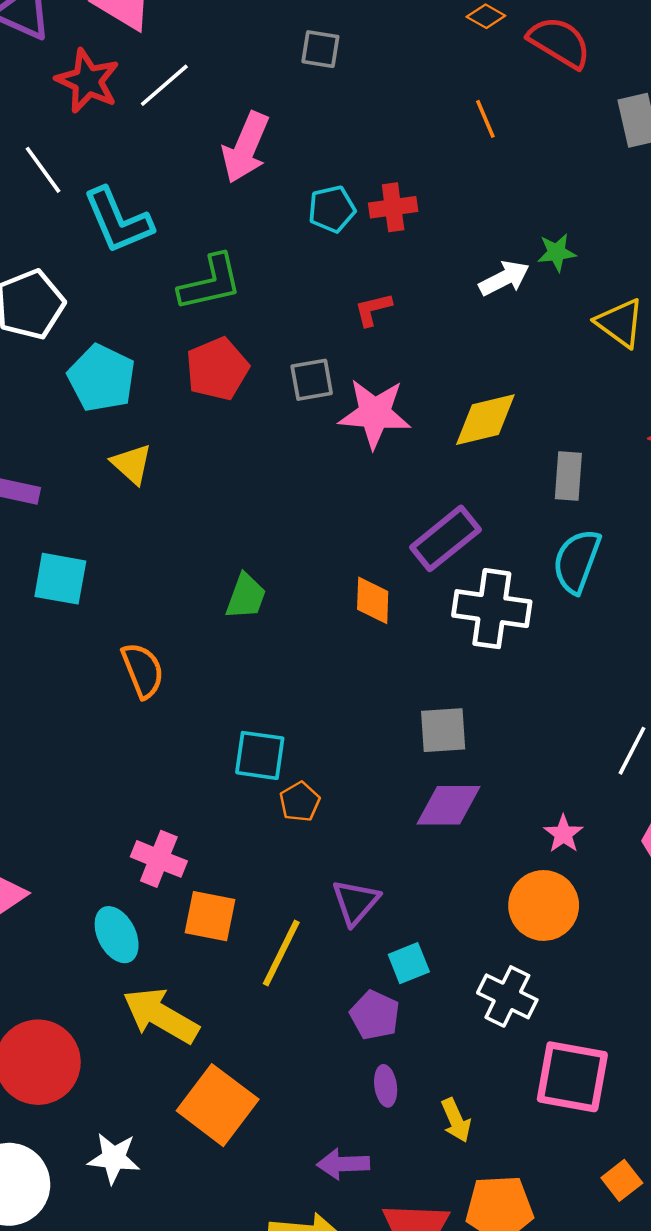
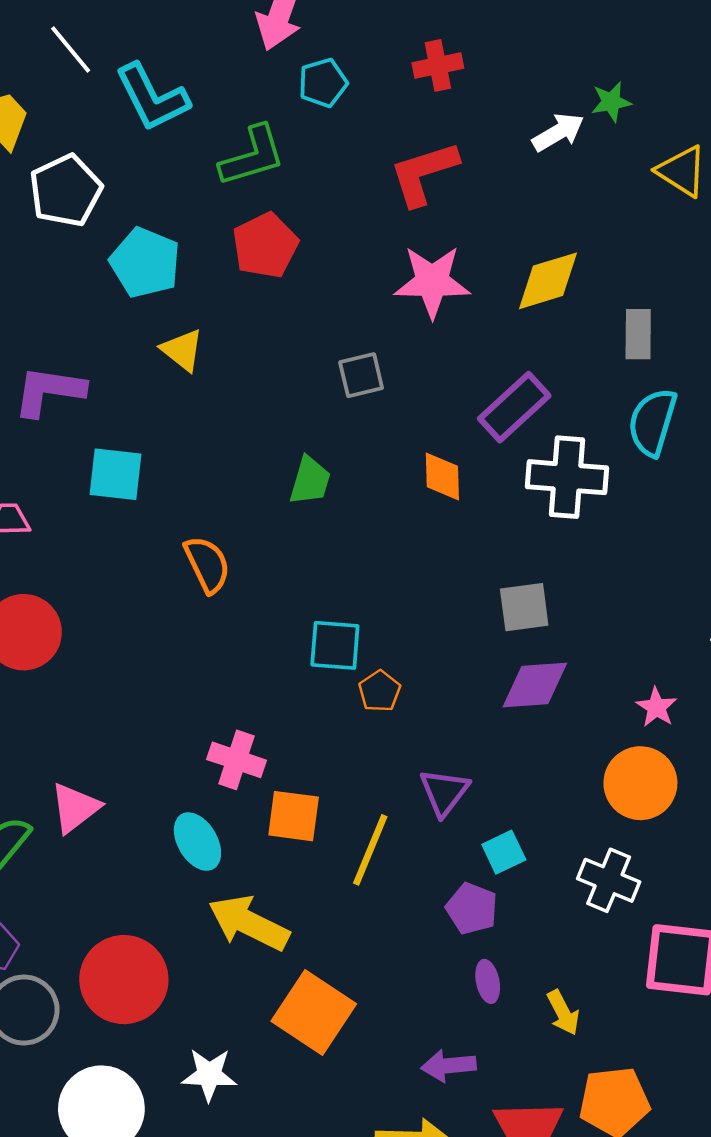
cyan pentagon: (332, 209) -> (323, 83), moved
red L-shape: (373, 309) -> (424, 173), size x1.8
gray square: (312, 380) -> (361, 375), moved

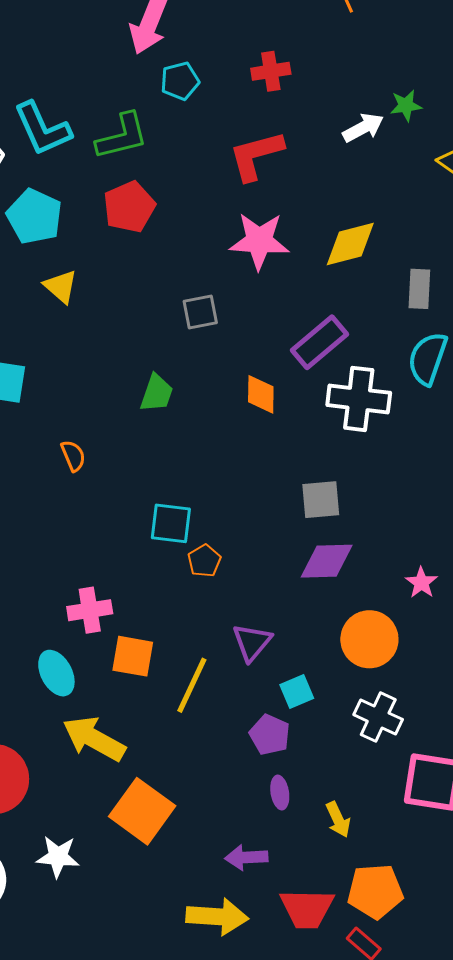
cyan L-shape: (152, 97) -> (42, 129), moved
orange semicircle: (207, 564) -> (73, 456), size x0.7
pink cross: (237, 760) -> (90, 610), turned -30
orange circle: (640, 783) -> (369, 639), moved

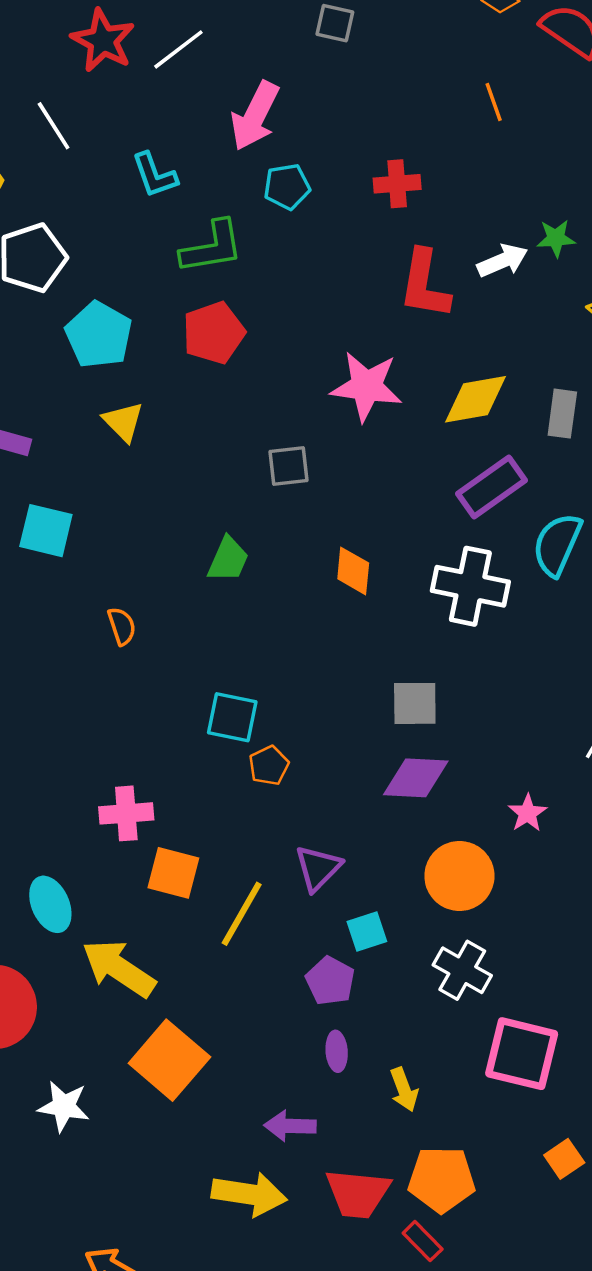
cyan L-shape: (42, 129) -> (155, 175), moved, size x0.7
red L-shape: (256, 155) -> (425, 284), moved, turned -70
gray rectangle: (419, 289) -> (562, 414), moved
purple rectangle: (319, 342) -> (491, 487), moved
cyan ellipse: (56, 673) -> (50, 904), moved

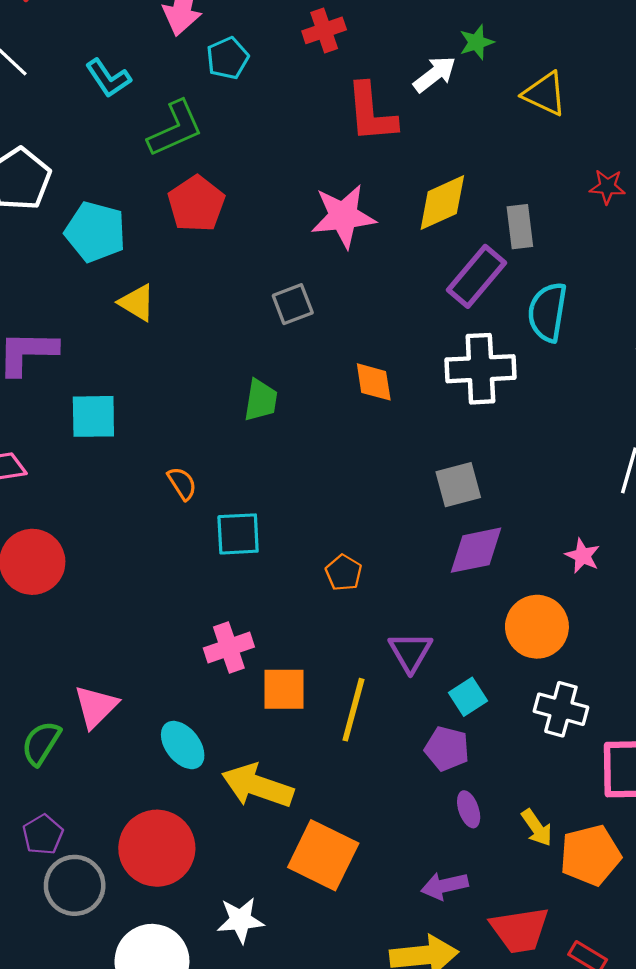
gray rectangle: (562, 414) -> (520, 227), moved
cyan square: (232, 717) -> (238, 534), moved
orange pentagon: (442, 1179) -> (590, 855), moved

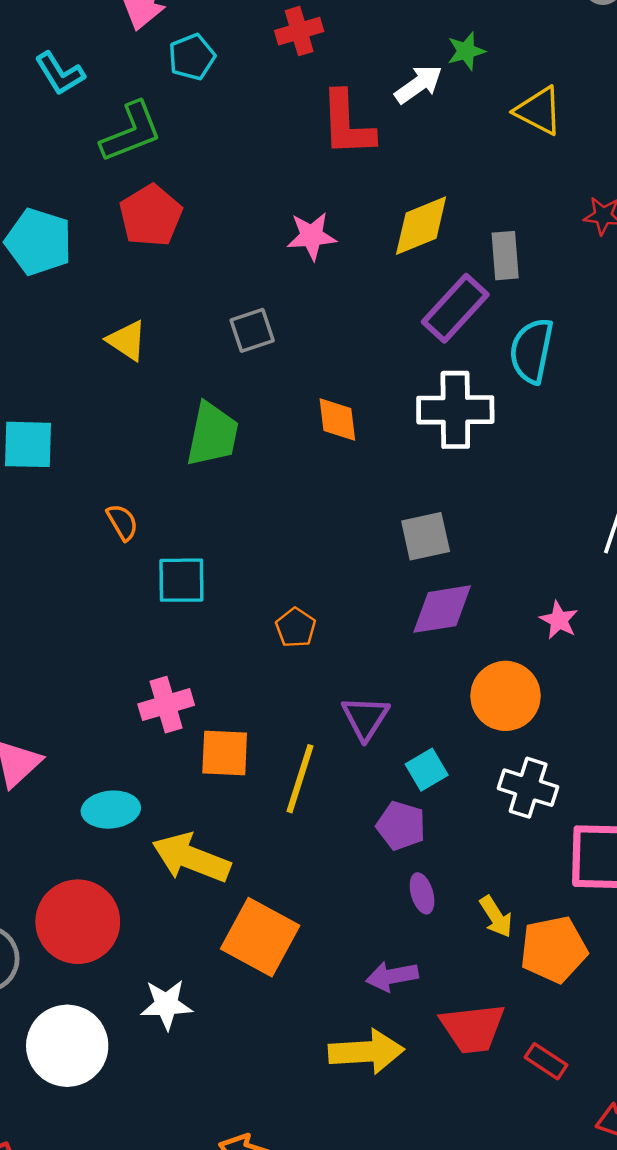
pink star: (343, 216) -> (312, 236), size x0.7
yellow triangle: (137, 303) -> (127, 340), moved
green trapezoid: (261, 400) -> (212, 434), size x1.4
cyan ellipse: (183, 745) -> (111, 810), turned -60

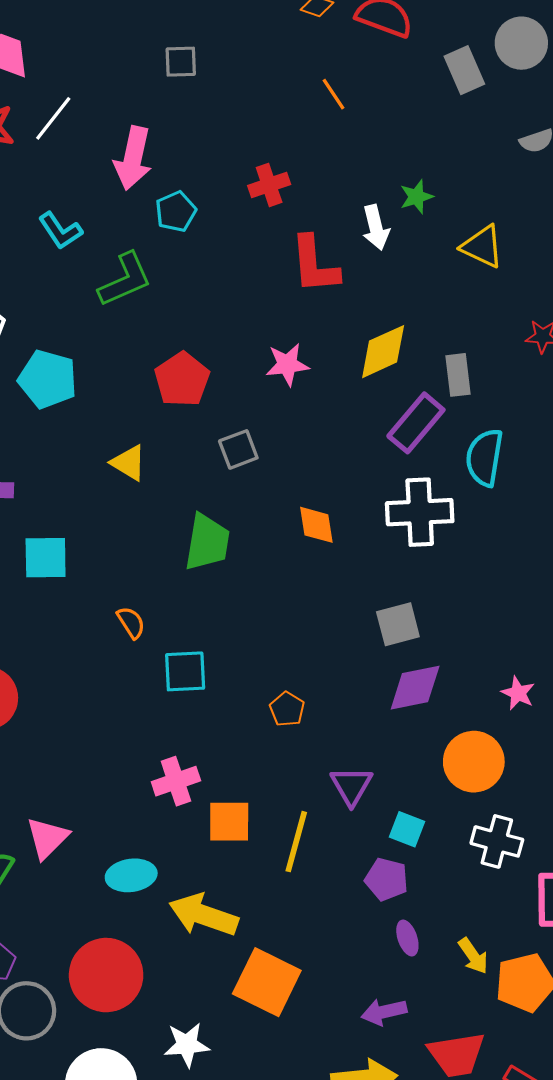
white arrow: (418, 84) -> (376, 227), turned 114
red pentagon: (151, 216) -> (182, 379), moved
cyan square: (427, 770) -> (407, 829), turned -36

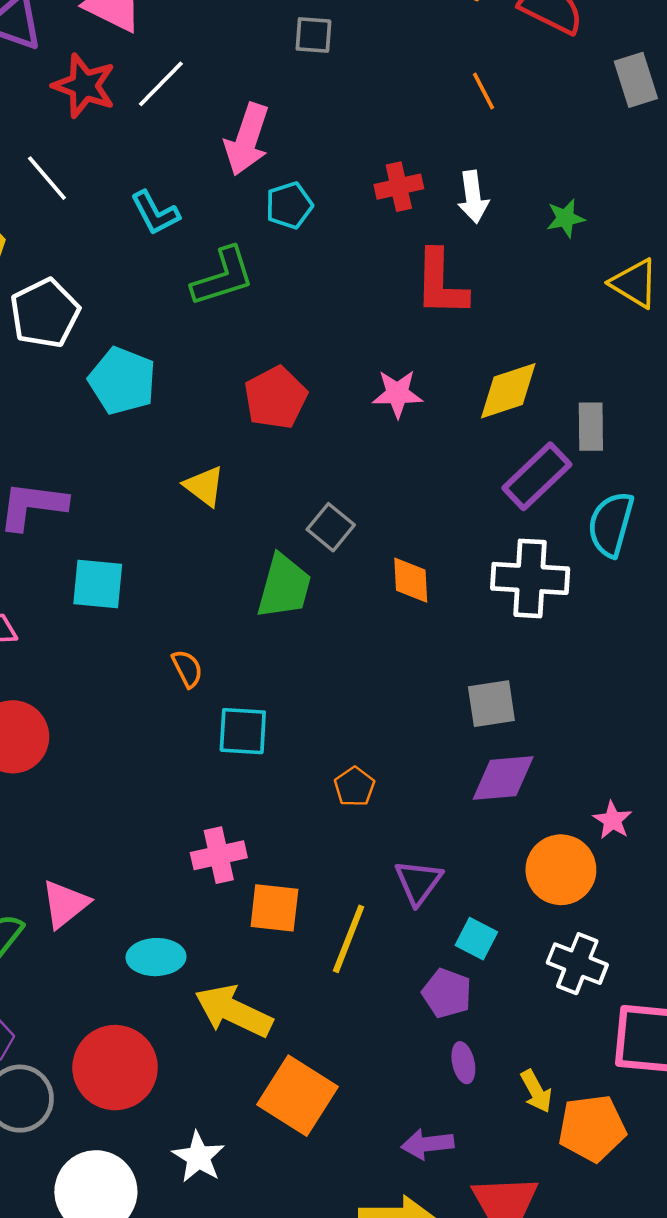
white arrow: (376, 227) -> (473, 197), moved
gray square: (238, 449) -> (331, 527), moved, turned -36
pink star: (518, 693) -> (612, 820), moved
white star: (187, 1045) -> (198, 1157), turned 30

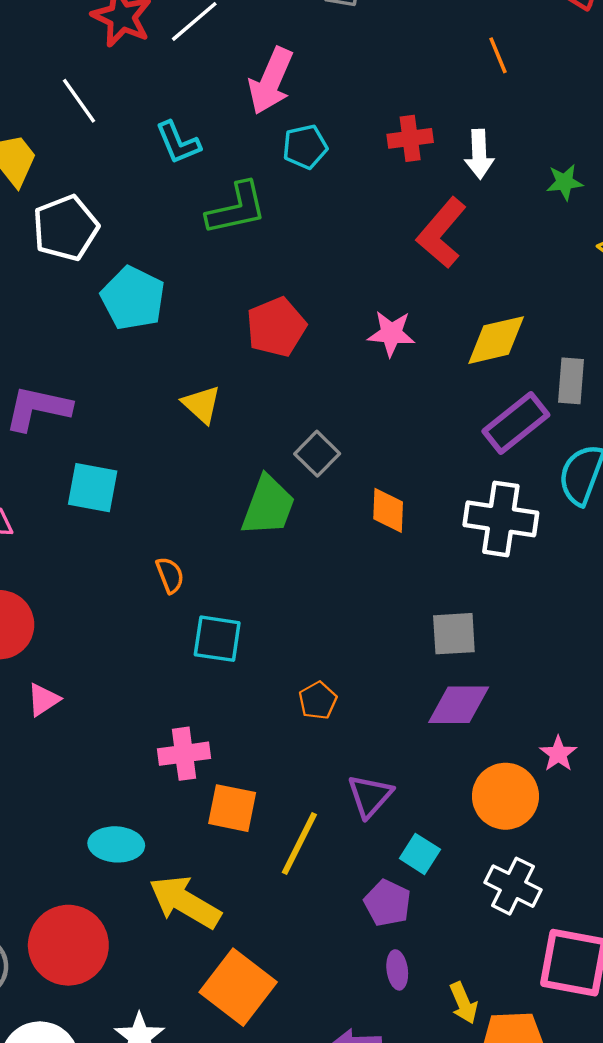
red L-shape: (441, 283) -> (442, 233), turned 34
pink triangle: (65, 904) -> (43, 700), moved, size x0.7

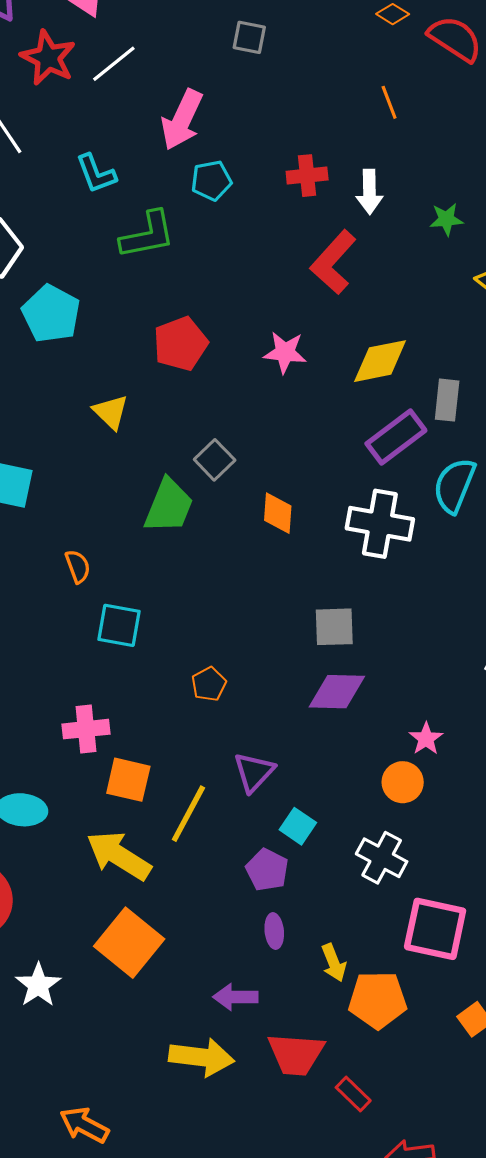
orange circle: (505, 796) -> (403, 782), moved, size x0.7
yellow arrow: (185, 902) -> (119, 856), moved

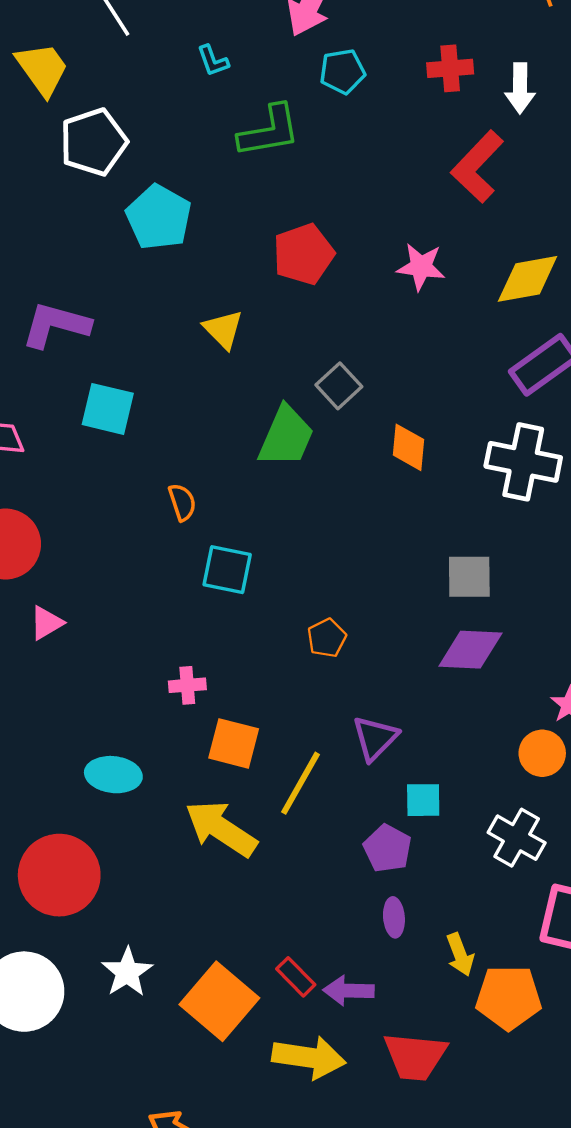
cyan L-shape: (96, 174) -> (213, 61), size x0.7
pink cross: (86, 729) -> (187, 685), size x0.7
cyan square: (298, 826) -> (423, 800), turned -36
orange square: (129, 943) -> (219, 1001), moved
red rectangle: (353, 1094) -> (296, 977), moved

